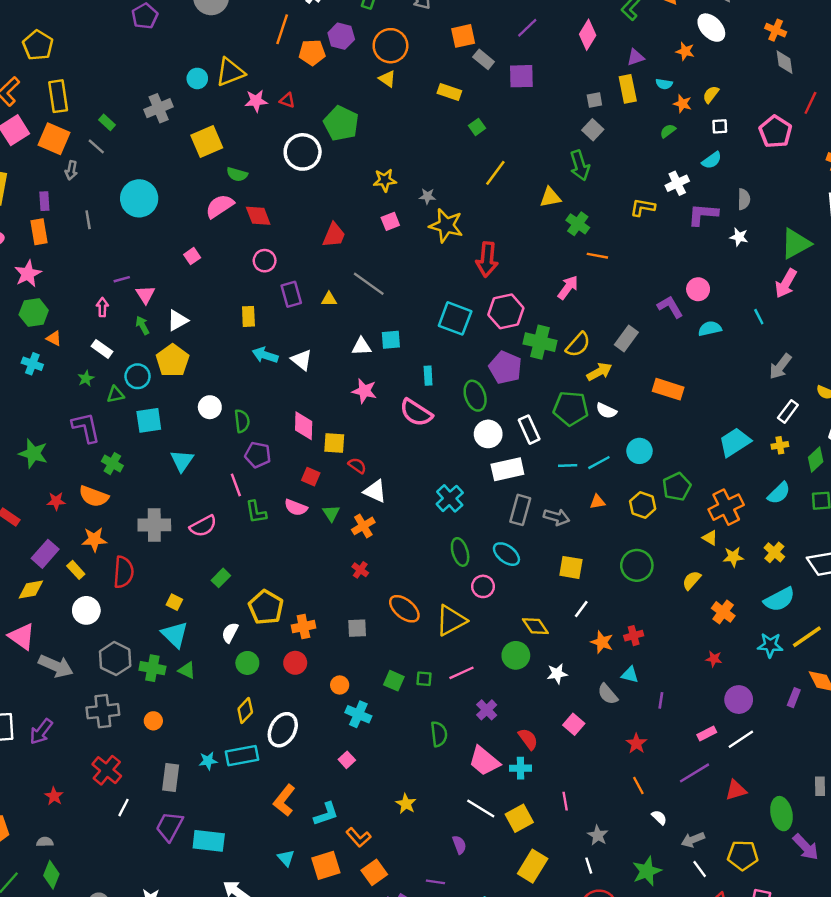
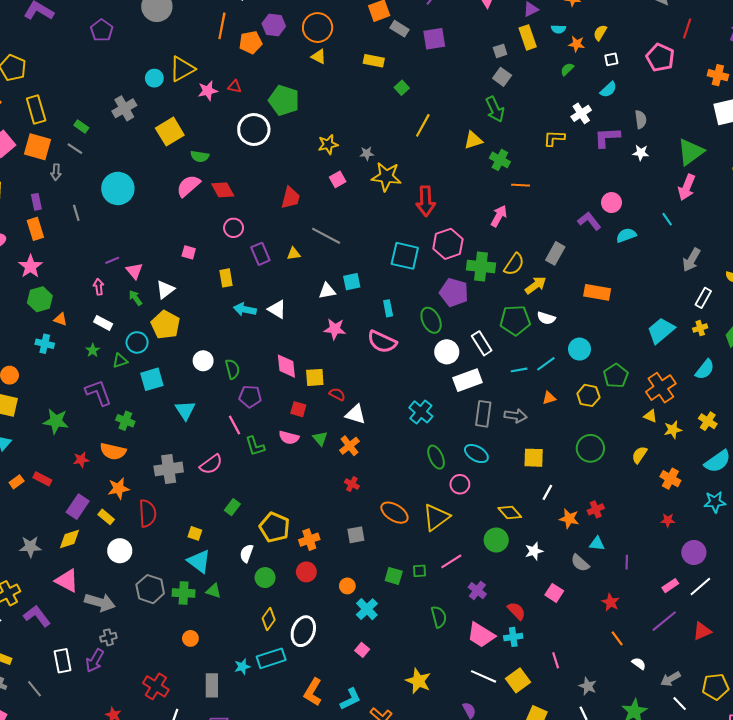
pink square: (192, 256) -> (189, 252), moved, turned -32
gray cross: (103, 711) -> (108, 637), moved, size x0.6
cyan cross: (358, 714) -> (367, 609), turned 30
yellow star: (406, 804) -> (418, 681), size x1.4

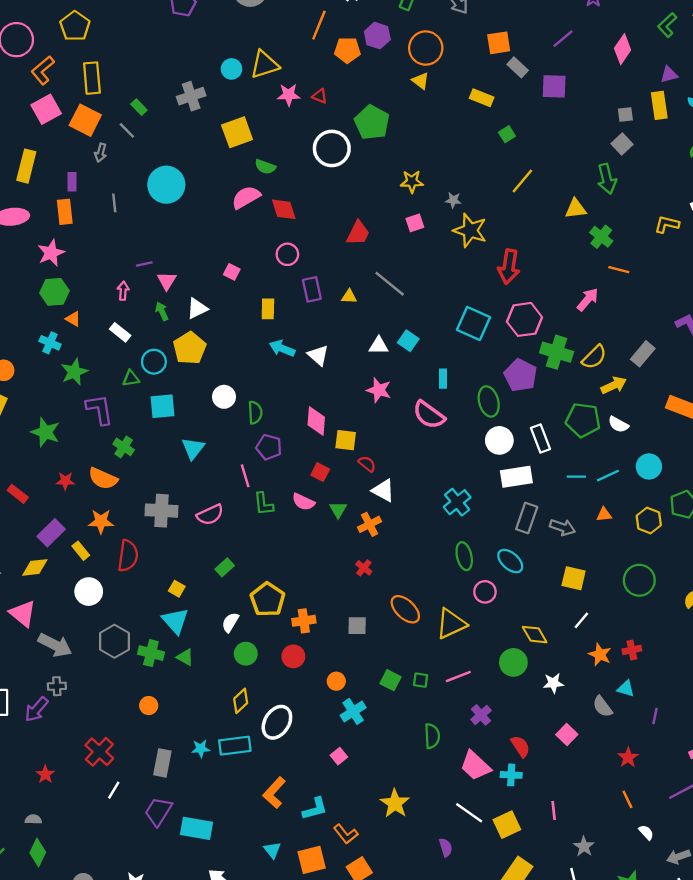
cyan square: (352, 282) -> (408, 341), turned 36
green star: (93, 350) -> (74, 372), moved, size x1.6

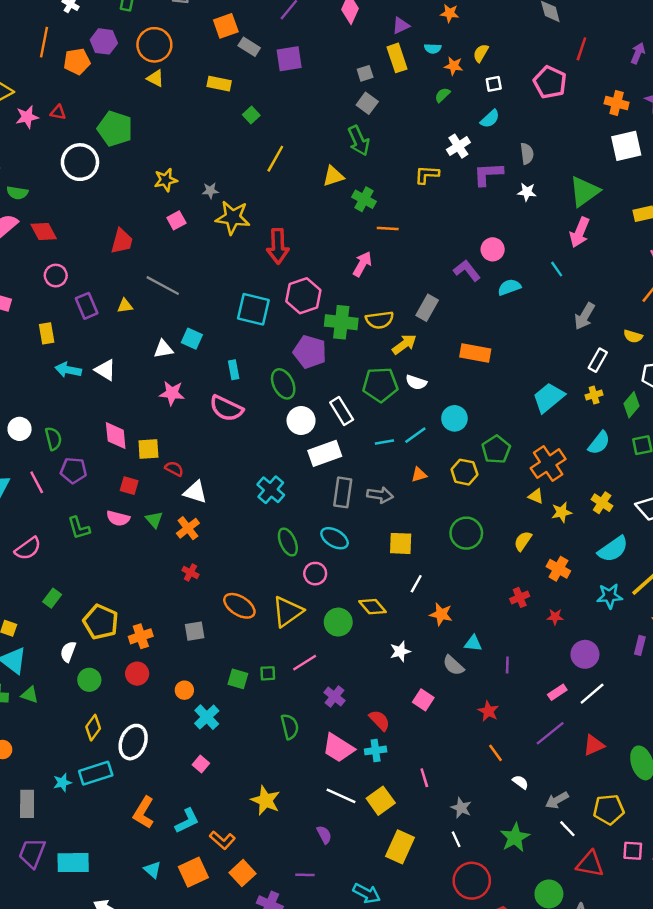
yellow semicircle: (594, 357) -> (380, 320), turned 48
pink line: (245, 476) -> (37, 482), moved
red cross: (632, 650) -> (520, 597), moved
green circle: (513, 662) -> (338, 622), moved

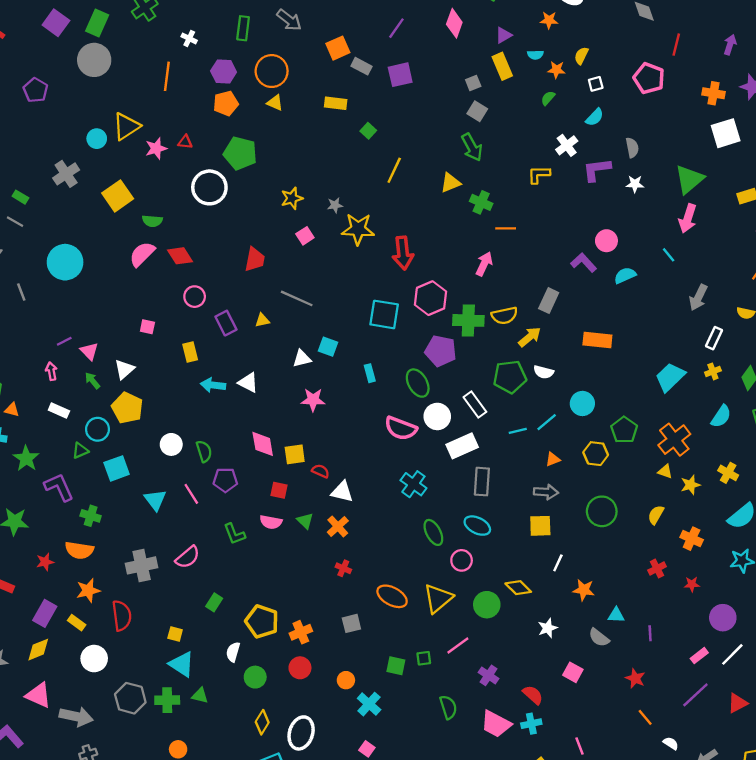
orange pentagon: (77, 61) -> (226, 103), moved
pink semicircle: (226, 408) -> (401, 428), moved
gray arrow: (380, 495) -> (546, 492), moved

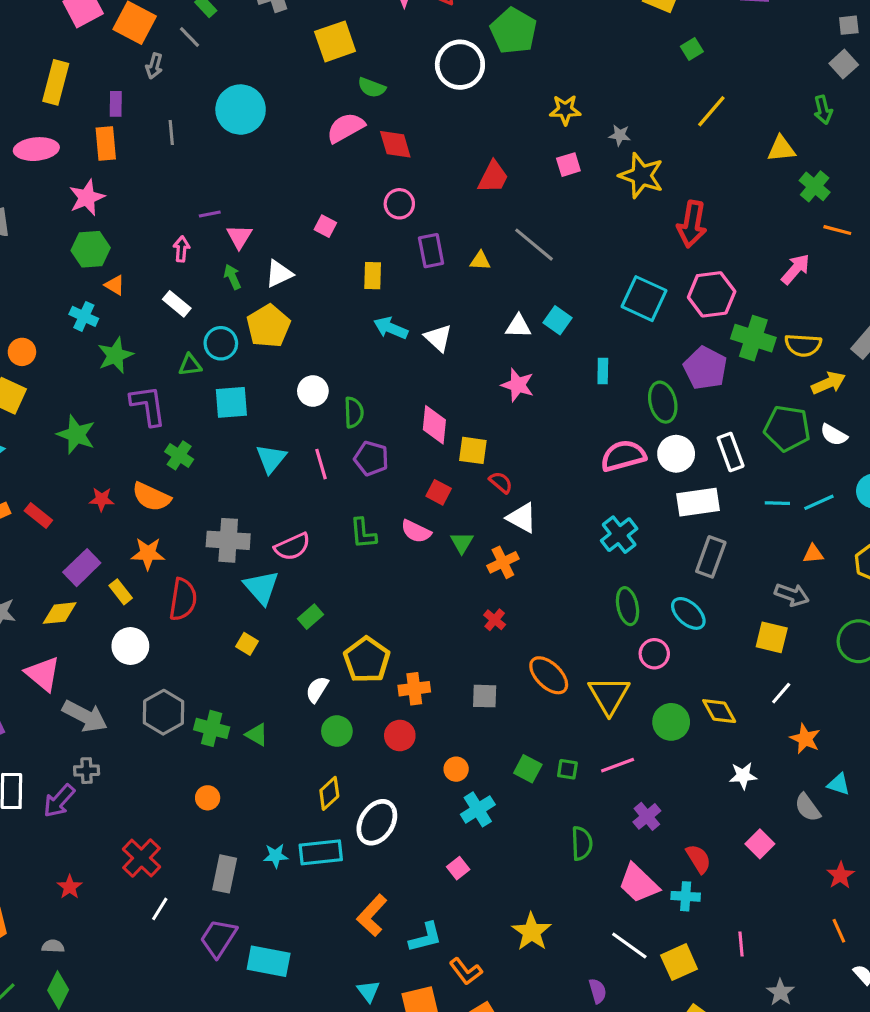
green arrow: (472, 147) -> (823, 110), size x0.7
pink semicircle: (401, 428) -> (623, 456), turned 128
yellow triangle: (438, 598) -> (609, 695), turned -36
cyan triangle: (182, 664) -> (261, 587), moved

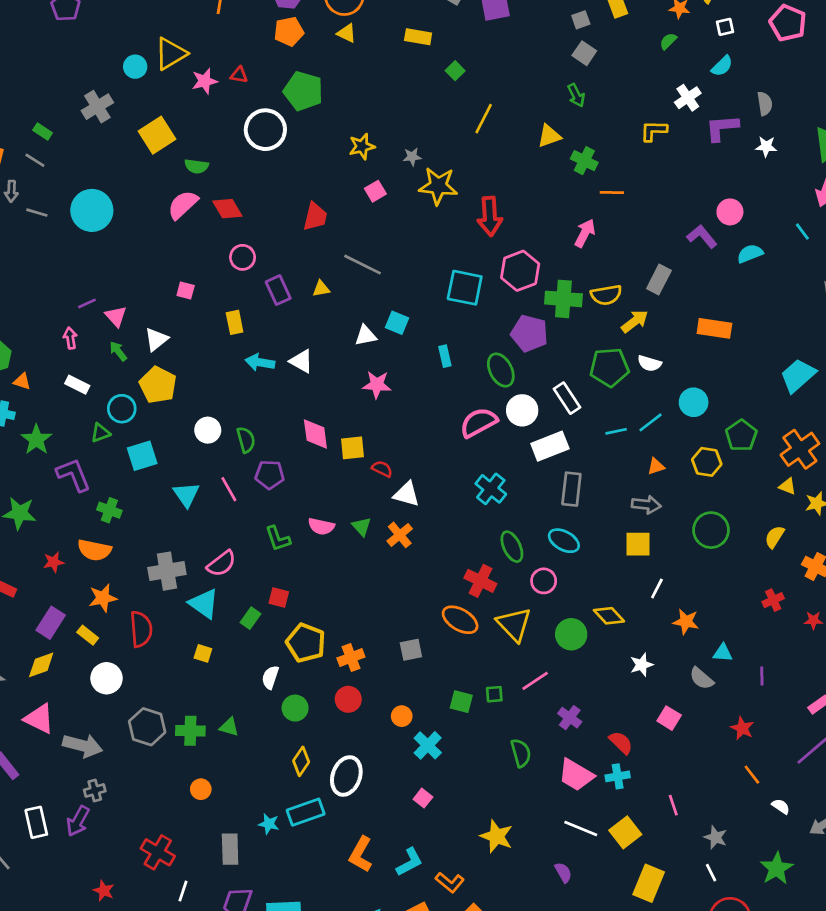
gray line: (171, 133) -> (37, 213), moved, turned -55
red square: (439, 492) -> (279, 598), moved
red cross: (495, 620) -> (480, 581), moved, size x1.6
cyan star: (276, 856) -> (269, 824), turned 30

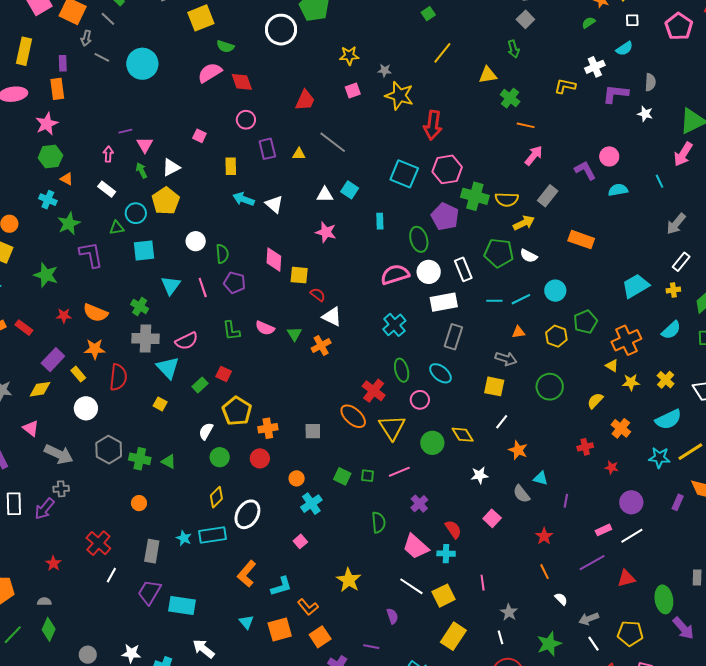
pink arrow: (585, 233) -> (534, 156), moved
green cross: (109, 510) -> (140, 306), moved
pink triangle: (39, 719) -> (31, 428), size x0.7

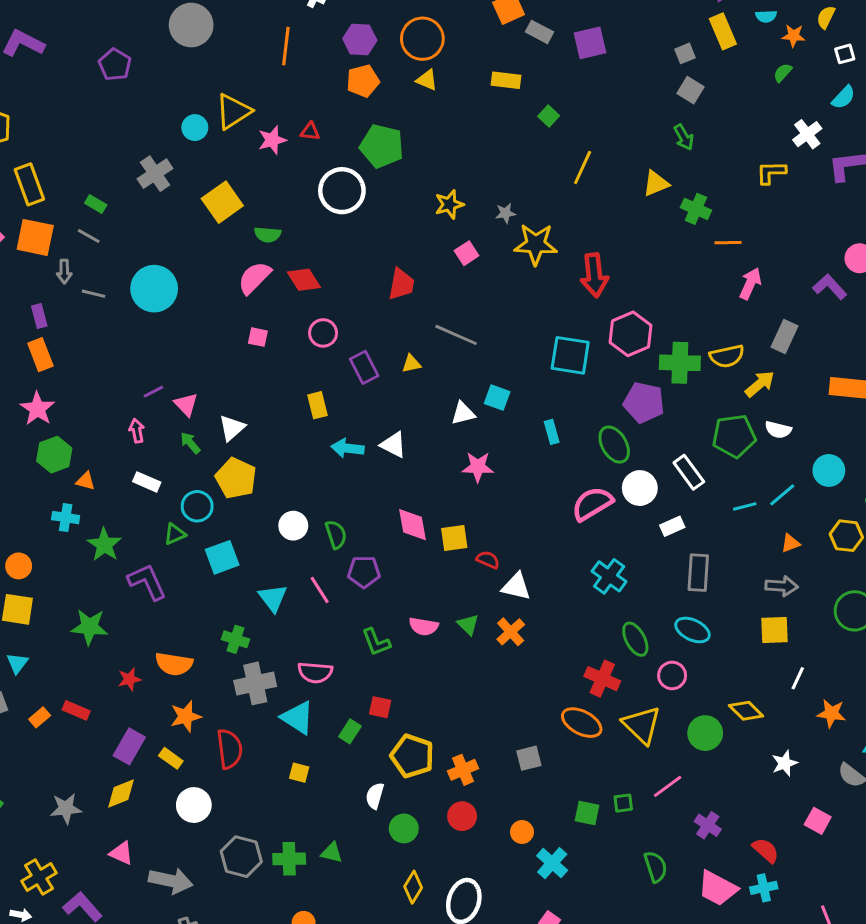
pink square: (199, 136) -> (258, 337), moved
white rectangle: (444, 302) -> (672, 526), size x0.6
pink semicircle: (187, 341) -> (315, 672), turned 45

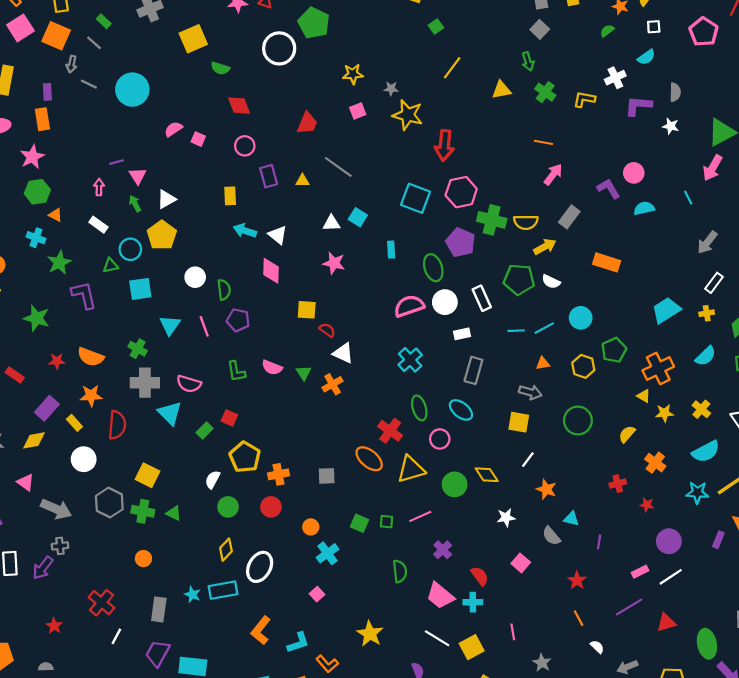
green cross: (696, 209) -> (545, 92), moved
pink semicircle: (254, 278) -> (173, 129), moved, size x0.7
pink diamond: (413, 525) -> (271, 271), moved
yellow triangle: (642, 725) -> (411, 469), turned 48
yellow square: (299, 773) -> (147, 475), moved, size x1.6

